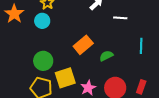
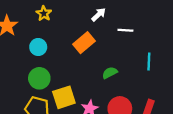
cyan circle: (42, 21) -> (38, 47), moved
orange rectangle: (83, 45) -> (84, 43), moved

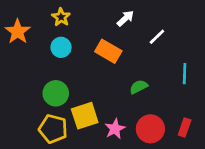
white line: (125, 30) -> (157, 37), turned -48
orange rectangle: (84, 43) -> (108, 51), turned 70
cyan circle: (38, 47) -> (61, 47), moved

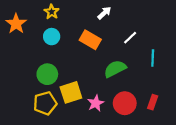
white line: (157, 37) -> (130, 38), moved
green semicircle: (139, 87) -> (115, 69), size x1.5
yellow pentagon: (53, 129) -> (45, 103), turned -30

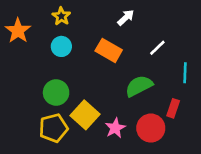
yellow square: (71, 92) -> (85, 115), turned -30
red rectangle: (153, 102) -> (173, 108), moved

